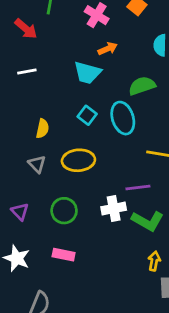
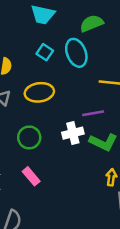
pink rectangle: (64, 255) -> (31, 176), turned 42

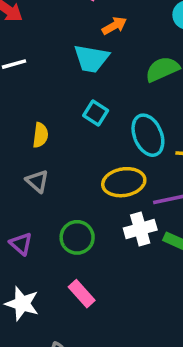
cyan ellipse: (76, 53) -> (148, 135), moved
yellow ellipse: (39, 92) -> (124, 182), moved

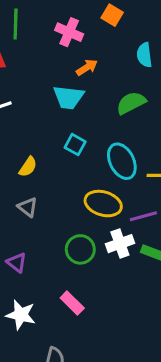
yellow semicircle: (40, 135) -> (28, 167), turned 30
yellow ellipse: (124, 182) -> (103, 204), turned 30
green circle: (77, 237) -> (80, 249), moved

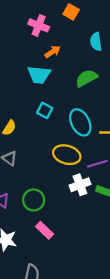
green circle: (80, 249) -> (34, 200), moved

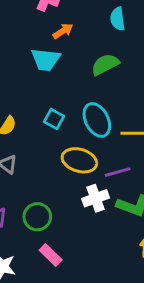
cyan square: (45, 110) -> (54, 119), moved

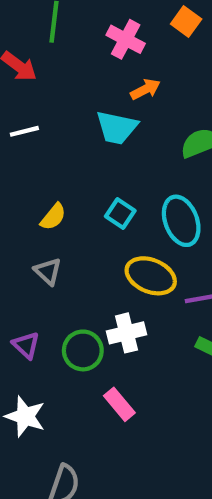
white cross: (96, 198) -> (127, 333), moved
pink rectangle: (51, 255) -> (119, 404), moved

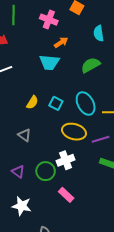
yellow semicircle: (53, 217) -> (32, 102), moved

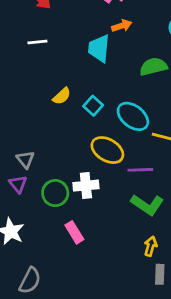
cyan trapezoid: (49, 62) -> (99, 48), turned 75
cyan ellipse: (86, 103) -> (133, 116), turned -40
gray triangle: (24, 135) -> (25, 160), moved

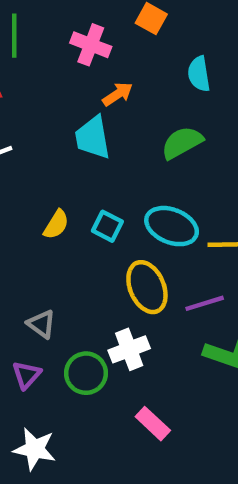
yellow ellipse: (107, 150) -> (147, 287), turned 52
gray triangle: (25, 160) -> (41, 324), moved
purple triangle: (18, 184) -> (26, 375), turned 36
pink rectangle: (74, 232) -> (153, 424), moved

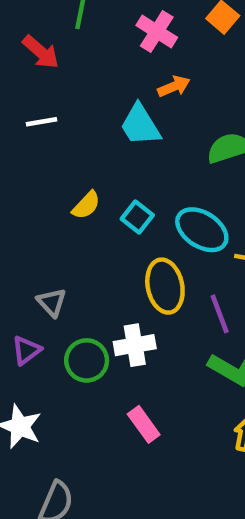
cyan trapezoid: (93, 138) -> (140, 125), turned -33
purple line: (205, 303) -> (220, 314), turned 75

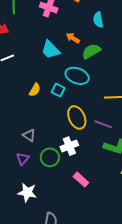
orange arrow: (174, 86) -> (73, 38), moved, turned -112
cyan ellipse: (202, 230) -> (77, 76), moved
purple line: (220, 314) -> (103, 124), turned -36

